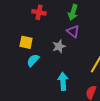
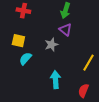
red cross: (39, 12) -> (23, 11), moved

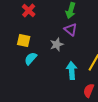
red cross: (23, 11) -> (29, 10), turned 32
cyan arrow: (55, 80) -> (72, 70), moved

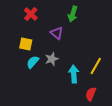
purple triangle: (71, 29) -> (57, 33), moved
gray star: (57, 44) -> (52, 59), moved

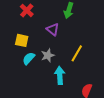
yellow line: (96, 66) -> (77, 53), moved
cyan arrow: (74, 74) -> (60, 75), moved

